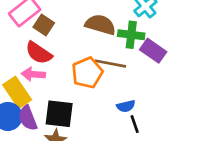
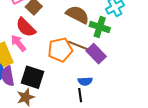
purple rectangle: (153, 51) -> (96, 54), moved
pink arrow: (33, 74) -> (18, 43), turned 36
black line: (135, 124) -> (80, 95), moved

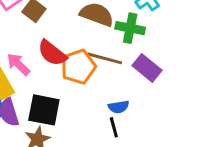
red semicircle: (26, 27) -> (52, 53), moved
purple rectangle: (96, 54) -> (147, 68), moved

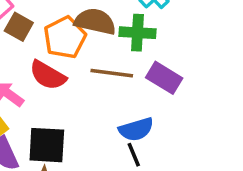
orange pentagon: (78, 67) -> (65, 38), moved
blue semicircle: (119, 107) -> (136, 129), size x1.4

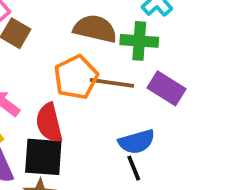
orange pentagon: (65, 38) -> (76, 77), moved
red semicircle: (48, 75) -> (49, 123), moved, turned 45

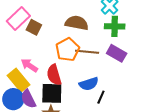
green cross: (139, 41) -> (115, 26), moved
blue semicircle: (137, 142) -> (89, 84), moved
black line: (134, 168) -> (101, 97), turned 48

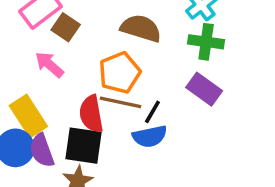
brown line: (87, 52) -> (121, 102), moved
pink arrow: (29, 65) -> (49, 65), moved
black line: (101, 97) -> (152, 112), moved

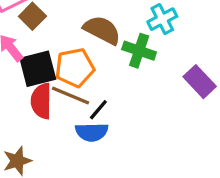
green cross: (206, 42) -> (139, 51), moved
purple rectangle: (204, 89) -> (200, 82), moved
black square: (84, 146) -> (38, 69), moved, turned -33

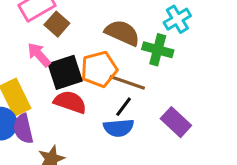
purple rectangle: (200, 82) -> (176, 122), moved
brown line: (71, 95) -> (127, 82), moved
red semicircle: (41, 101) -> (70, 102), turned 112

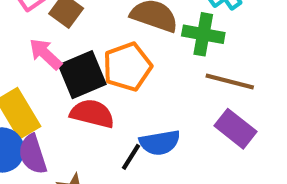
brown line: (127, 82) -> (230, 82), moved
black line: (124, 107) -> (131, 157), moved

